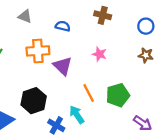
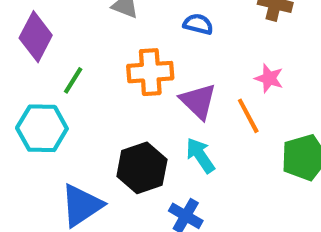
orange line: (89, 93) -> (248, 116), moved
cyan arrow: (77, 115) -> (200, 155), moved

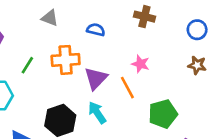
green line: (73, 80) -> (27, 65), moved
purple triangle: (198, 101) -> (96, 78), turned 30

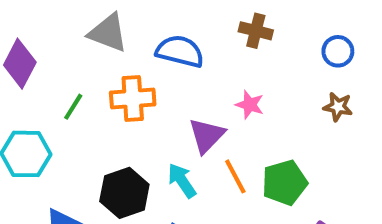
gray triangle: (50, 18) -> (108, 33), size x1.5
blue semicircle: (96, 30) -> (180, 51), size x1.6
purple triangle: (96, 78) -> (207, 135), moved
orange line: (127, 88) -> (235, 176), moved

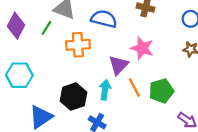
pink star: (250, 105) -> (142, 48), size x1.5
green line: (73, 107) -> (46, 28), moved
cyan arrow: (182, 181) -> (105, 90), turned 42

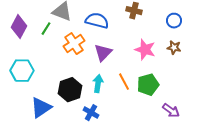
orange cross: (78, 45) -> (74, 44), turned -30
pink star: (142, 48) -> (145, 50), moved
purple triangle: (119, 65) -> (103, 53), moved

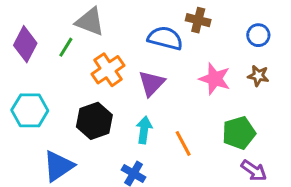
blue semicircle: (97, 21) -> (165, 38), moved
orange line: (124, 82) -> (183, 143), moved
green pentagon: (148, 85) -> (239, 133), moved
black hexagon: (70, 90) -> (94, 121), moved

